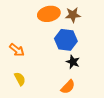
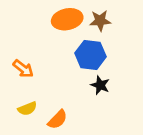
yellow semicircle: (20, 79) -> (27, 109), turned 96
orange semicircle: (68, 87) -> (58, 120), moved

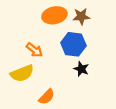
orange arrow: (23, 69) -> (34, 50), moved
yellow semicircle: (27, 109) -> (22, 73), moved, size x1.5

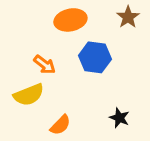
brown star: (81, 16) -> (128, 17), moved, turned -30
black star: (81, 69) -> (119, 118), moved

